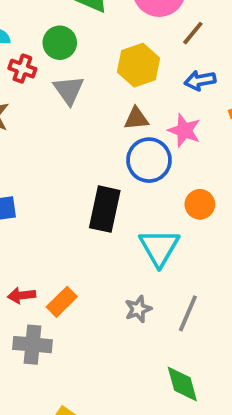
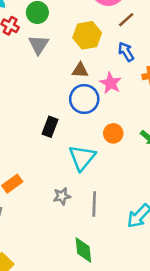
blue arrow: (200, 80) -> (126, 52), turned 60
black rectangle: (105, 209) -> (50, 127), size x0.7
gray line: (188, 313) -> (94, 204), turned -30

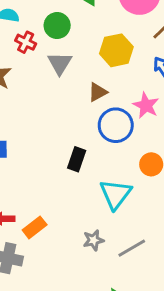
brown triangle: (80, 70) -> (98, 92), moved, turned -30
gray line: (94, 204) -> (132, 248), turned 60

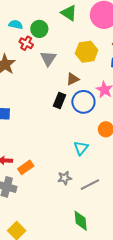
green circle: (57, 26) -> (39, 29), moved
black rectangle: (77, 159) -> (59, 100), moved
cyan triangle: (116, 194) -> (81, 148), size x0.7

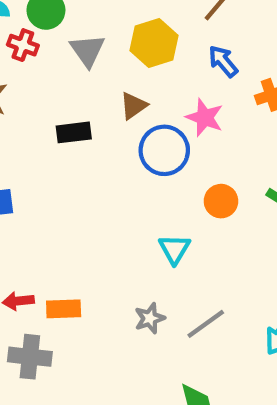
gray triangle: (48, 58) -> (87, 51), moved
black rectangle: (59, 100) -> (74, 132), moved, turned 70
orange rectangle: (26, 167) -> (64, 309), turned 42

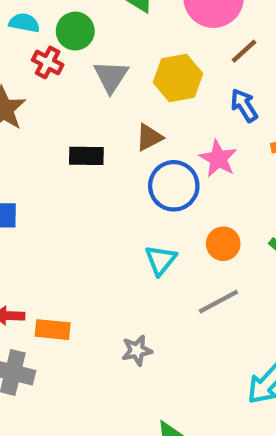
cyan triangle: (174, 249) -> (161, 260), moved
gray line: (206, 324) -> (218, 302), moved

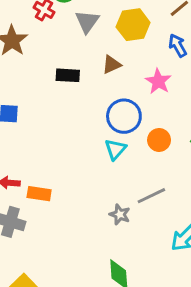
blue circle: (174, 186) -> (124, 116), moved
gray line: (218, 302) -> (151, 196), moved
gray star: (137, 350) -> (120, 215), moved, turned 30

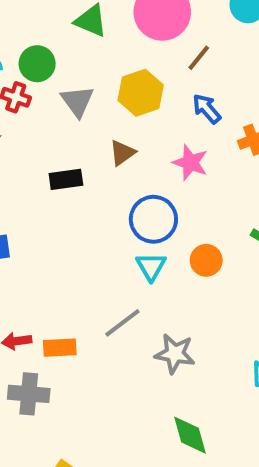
orange circle: (159, 140) -> (206, 260), moved
gray line: (151, 196) -> (122, 323), moved
gray star: (120, 215) -> (175, 354), size x1.4

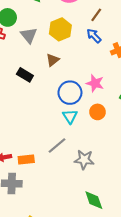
brown line: (199, 58) -> (96, 15), moved
pink star: (190, 163) -> (95, 83), moved
black rectangle: (66, 179) -> (25, 75), turned 42

